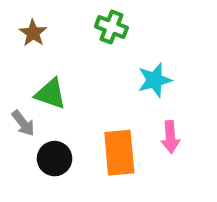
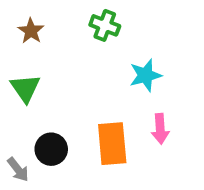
green triangle: (51, 94) -> (25, 88), moved, turned 36
gray arrow: (23, 123) -> (18, 169), moved

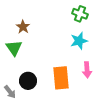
green cross: (105, 25) -> (80, 14), moved
brown star: (31, 31) -> (23, 27), moved

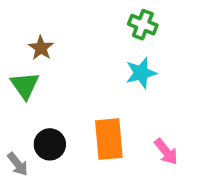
pink arrow: (87, 70) -> (166, 152), moved, turned -35

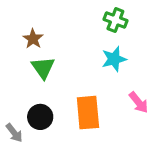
green triangle: (25, 85) -> (43, 68), moved
pink arrow: (166, 152) -> (139, 102), moved

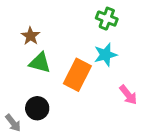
green triangle: (43, 68) -> (40, 63), turned -40
orange rectangle: (88, 113) -> (77, 75), moved, turned 32

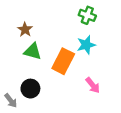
pink arrow: (128, 95) -> (93, 85), moved

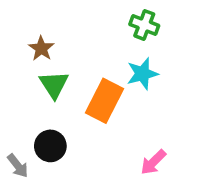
green triangle: (33, 51) -> (54, 85), turned 42
pink arrow: (93, 85) -> (153, 162), moved, turned 84

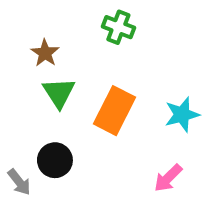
green cross: (144, 25) -> (118, 27), moved
cyan star: (142, 74) -> (182, 115), moved

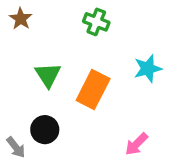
brown star: (45, 53) -> (21, 19), moved
cyan star: (182, 115) -> (148, 69), moved

